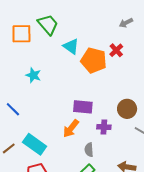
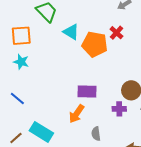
orange square: (21, 34) -> (21, 36), moved
cyan star: (33, 75) -> (21, 62), moved
purple cross: (104, 127) -> (119, 109), moved

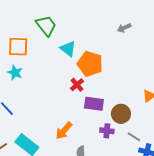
red cross: (116, 33) -> (77, 85), moved
purple rectangle: (87, 91) -> (94, 104), moved

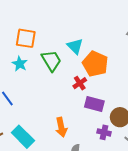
green trapezoid: (46, 26) -> (51, 61), moved
orange arrow: (64, 131) -> (61, 127), turned -60

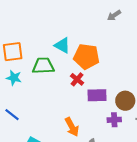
green trapezoid: (51, 61) -> (43, 66), turned -45

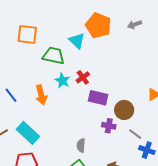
orange pentagon: (86, 57) -> (98, 25), moved
cyan star: (14, 78) -> (62, 81), moved
orange arrow: (72, 127) -> (41, 95), moved

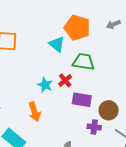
green trapezoid: (54, 56) -> (84, 62), moved
orange arrow: (41, 95) -> (34, 112), moved

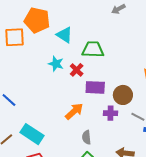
orange pentagon: (77, 28) -> (37, 20), moved
cyan star: (45, 85) -> (56, 64), moved
orange arrow: (34, 112) -> (74, 111), moved, turned -108

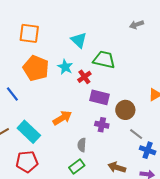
orange pentagon: (37, 20) -> (36, 68), moved
orange arrow: (74, 111) -> (62, 118), moved
purple cross: (110, 113) -> (102, 125), moved

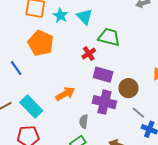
cyan star: (65, 67) -> (60, 15), moved
purple cross: (102, 125) -> (104, 102), size x1.6

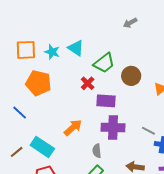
green trapezoid: (109, 37) -> (104, 63), turned 140
brown circle: (128, 88) -> (131, 76), moved

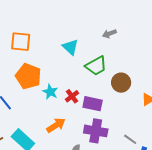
gray arrow: (130, 23) -> (109, 34), moved
cyan star: (52, 52) -> (50, 92), moved
red cross: (88, 83) -> (72, 96), moved

